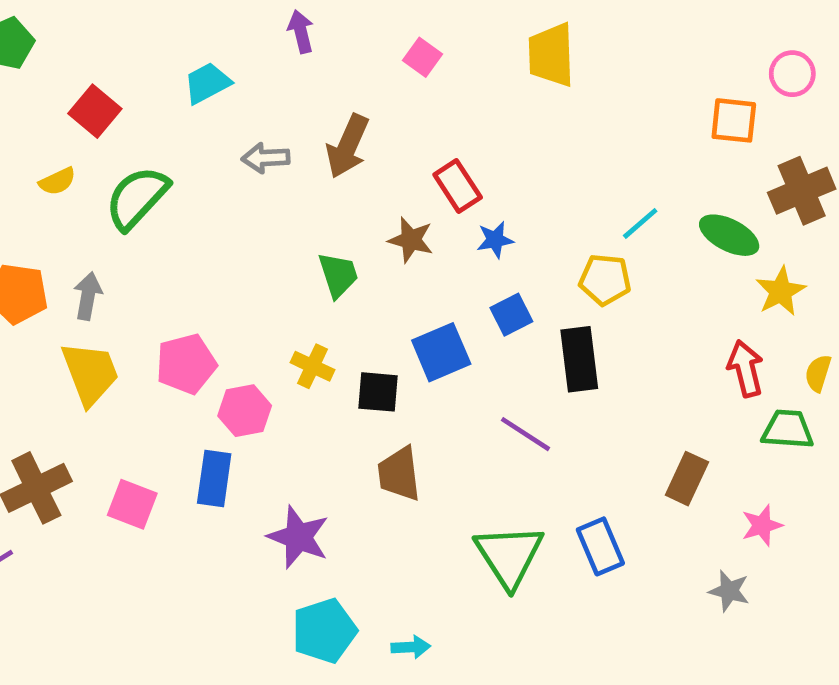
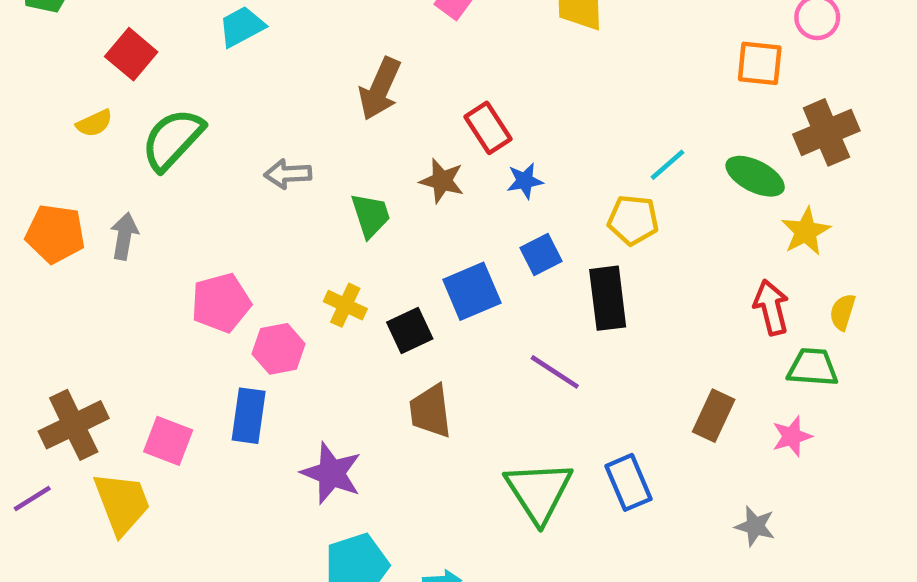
gray arrow: (266, 158) -> (288, 174), moved
yellow trapezoid: (90, 373) -> (122, 503), moved
black square: (378, 392) -> (410, 330), turned -30
pink star: (762, 525) -> (792, 436), moved

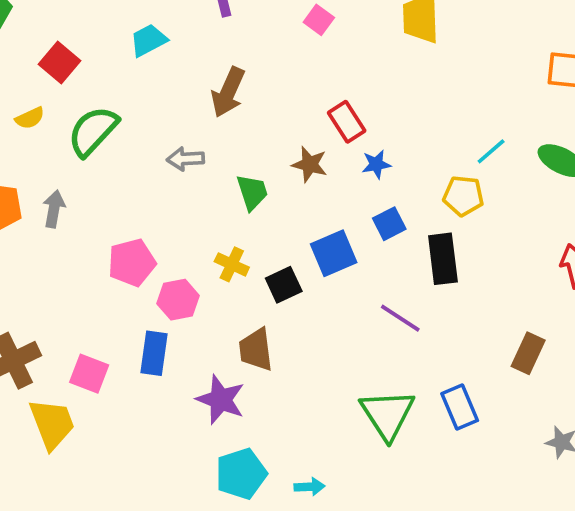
brown arrow: (380, 89) -> (228, 92), moved
brown trapezoid: (430, 411) -> (256, 350), moved

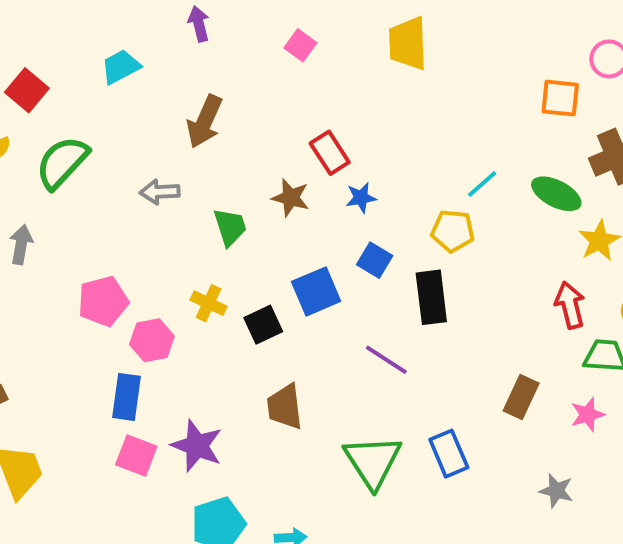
blue square: (389, 224) -> (375, 260), turned -32
brown trapezoid: (256, 350) -> (285, 407), moved
pink square: (89, 374) -> (136, 456), moved

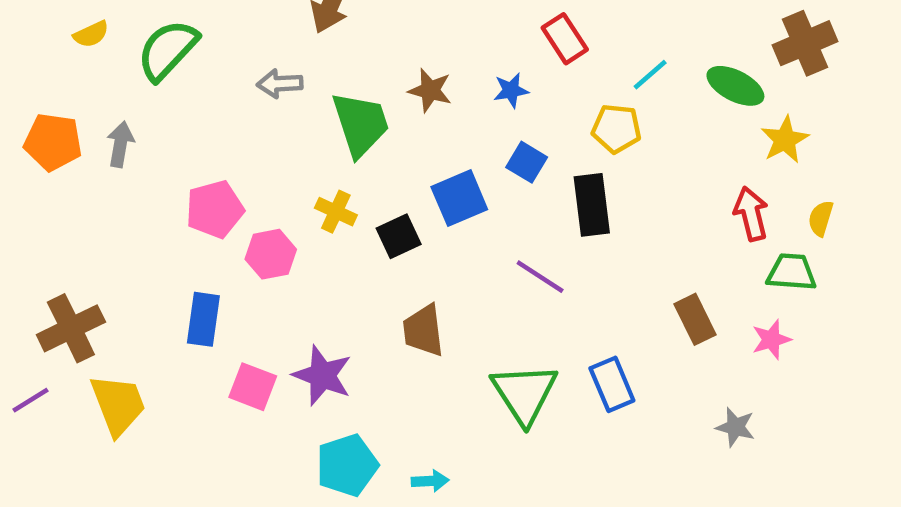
red rectangle: (330, 153) -> (565, 39), moved
green trapezoid: (230, 227) -> (361, 124), size x1.5
blue rectangle: (127, 397) -> (203, 319), moved
brown rectangle: (521, 397) -> (695, 319), turned -51

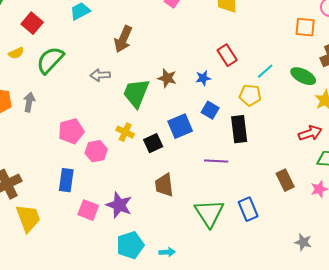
green trapezoid: (361, 124) -> (136, 93), turned -140
red arrow: (751, 214) -> (310, 133), turned 85
purple line: (540, 277) -> (216, 161), turned -30
gray star: (735, 427) -> (303, 242), moved

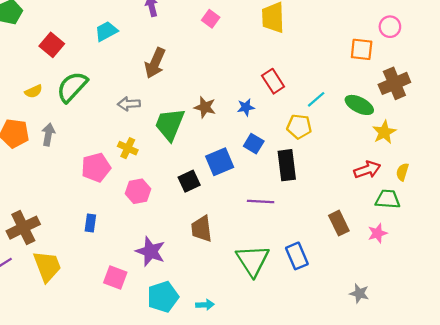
yellow semicircle: (16, 53) -> (34, 91), moved
yellow cross: (125, 132) -> (128, 148), moved
pink hexagon: (96, 151) -> (138, 191), moved
blue rectangle: (66, 180) -> (90, 223), size x0.7
pink square: (88, 210) -> (115, 278), moved

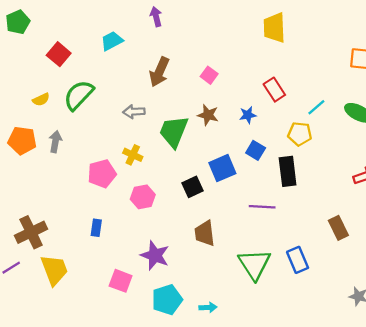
pink square: (211, 19) -> (209, 75), moved

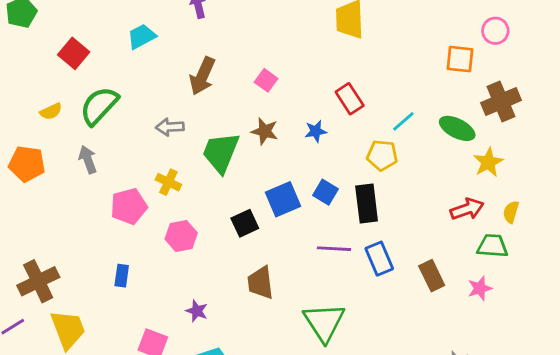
gray arrow: (55, 142) -> (88, 160), moved, turned -30
blue square: (256, 150) -> (326, 192), moved
purple star: (155, 255) -> (197, 311), size x0.6
blue rectangle: (298, 260) -> (379, 259), moved

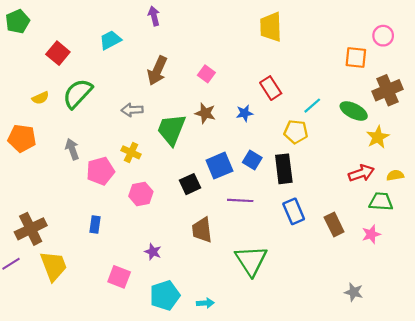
gray arrow: (88, 160) -> (72, 149), moved
yellow semicircle: (511, 212) -> (395, 175), turned 63
purple line: (334, 249) -> (240, 200), moved

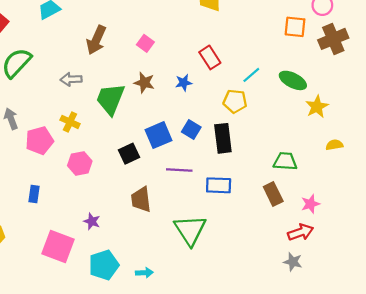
brown cross: (387, 90) -> (333, 39), moved
red arrow: (361, 173) -> (301, 232), moved
green trapezoid: (381, 202) -> (285, 161), moved
blue rectangle: (294, 211) -> (219, 185), moved, turned -65
pink square: (119, 277) -> (58, 246), size x1.4

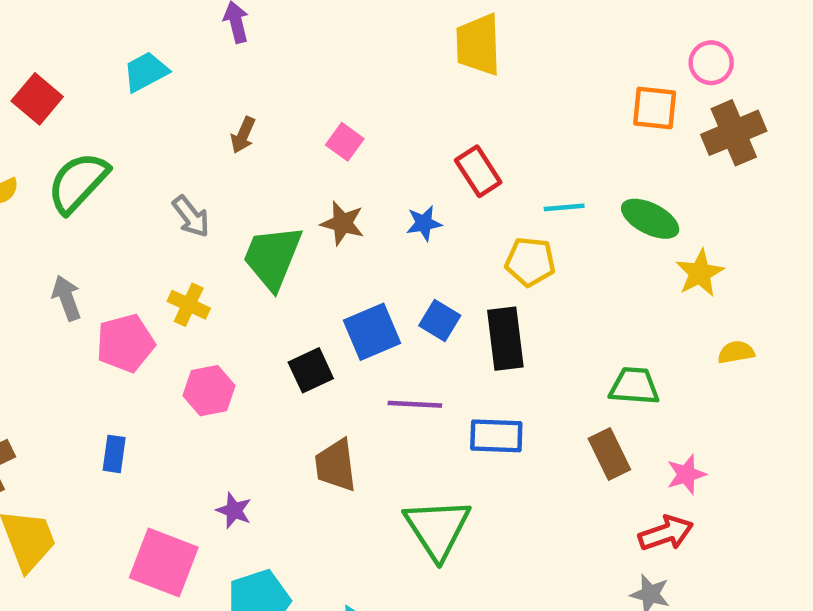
brown arrow: (96, 40) -> (243, 135), size x0.6
cyan line: (251, 75) -> (564, 207), turned 36
gray arrow: (71, 79) -> (191, 216), turned -125

